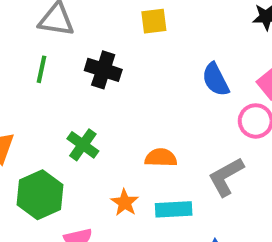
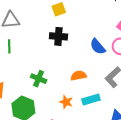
black cross: (103, 70) -> (58, 36), moved
blue semicircle: (216, 80) -> (98, 47), moved

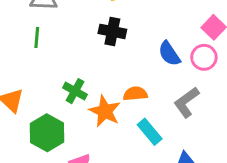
cyan rectangle: (91, 100) -> (150, 132), turned 60
orange star: (66, 102) -> (105, 111), moved, size x1.5

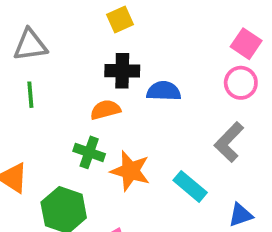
blue semicircle: (169, 54) -> (164, 91), moved, turned 136
orange semicircle: (135, 94) -> (105, 110), moved

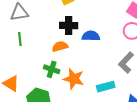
cyan rectangle: (190, 186) -> (106, 87), turned -54

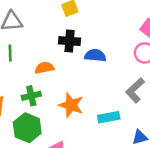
orange semicircle: (60, 46) -> (44, 68), moved
green cross: (52, 69) -> (31, 96), moved, turned -35

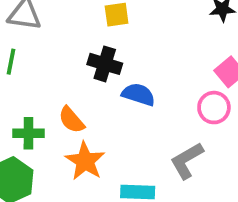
orange semicircle: (44, 68) -> (71, 120), moved, turned -132

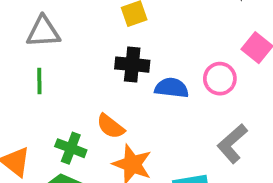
pink circle: (214, 108) -> (220, 79), moved
green cross: (28, 133) -> (71, 148), turned 32

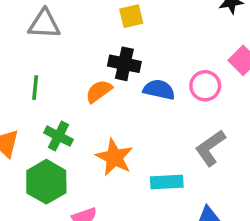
green line: (39, 81) -> (35, 88), moved
orange semicircle: (111, 126) -> (99, 91), moved, turned 100

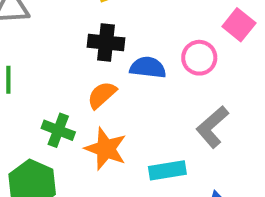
orange semicircle: (99, 91) -> (102, 95), moved
green cross: (58, 136) -> (58, 130), moved

